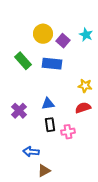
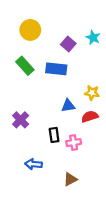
yellow circle: (43, 34) -> (30, 30), moved
blue triangle: (48, 104) -> (68, 106), moved
brown triangle: (44, 171) -> (70, 179), moved

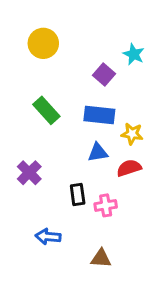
purple square: (68, 44) -> (104, 75), moved
green rectangle: (25, 66) -> (46, 110), moved
blue rectangle: (56, 69) -> (99, 115), moved
brown triangle: (70, 179) -> (101, 258), turned 32

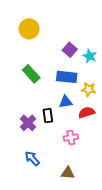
cyan star: (134, 54) -> (90, 56), moved
purple cross: (29, 173) -> (28, 123), moved
black rectangle: (78, 195) -> (48, 116), moved
blue arrow: (48, 237) -> (32, 158), turned 42

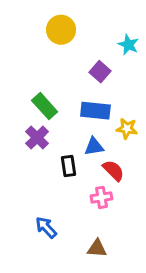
yellow circle: (29, 29) -> (61, 30), moved
cyan star: (90, 56) -> (128, 45), moved
red semicircle: (87, 112) -> (113, 170), moved, turned 63
purple cross: (28, 123) -> (37, 138), moved

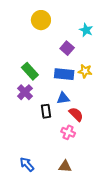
yellow star: (127, 129) -> (85, 71), moved
pink cross: (101, 197) -> (68, 132), turned 32
blue arrow: (46, 227) -> (27, 164), moved

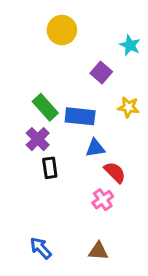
blue rectangle: (64, 74) -> (80, 116), moved
black rectangle: (46, 111) -> (50, 168), moved
pink cross: (68, 132) -> (103, 200), turned 32

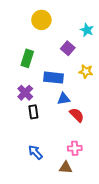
green rectangle: (45, 107) -> (27, 58), moved, turned 60
pink cross: (103, 200) -> (75, 148), moved, turned 32
blue arrow: (41, 248) -> (35, 152), moved

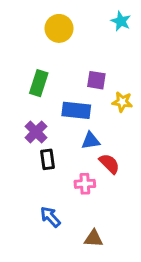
cyan star: (87, 30) -> (121, 21), moved
purple square: (68, 48) -> (96, 80), moved, turned -32
pink cross: (75, 148) -> (85, 184), moved

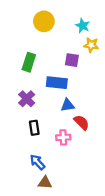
cyan star: (121, 21) -> (83, 26), moved
yellow star: (122, 102) -> (91, 45), moved
black rectangle: (47, 159) -> (34, 128), moved
brown triangle: (94, 238) -> (45, 183), moved

